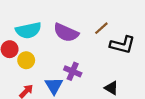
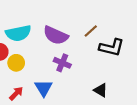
purple cross: (73, 71) -> (62, 63), moved

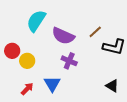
cyan semicircle: (18, 33) -> (36, 21), moved, turned 135
black triangle: (101, 90) -> (112, 86), moved

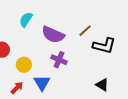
cyan semicircle: (36, 21) -> (26, 20), size x0.7
yellow circle: (27, 61) -> (24, 65), moved

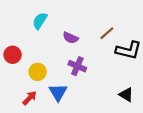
purple semicircle: (53, 35) -> (71, 38), size x0.6

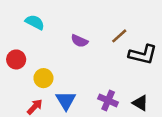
cyan semicircle: (40, 21) -> (35, 22), moved, turned 84
purple cross: (77, 66) -> (108, 100), moved

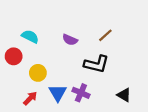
cyan semicircle: (35, 22) -> (30, 36), moved
black L-shape: (143, 55) -> (96, 64), moved
purple cross: (108, 100) -> (81, 93), moved

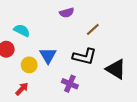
purple semicircle: (70, 40) -> (67, 13), moved, turned -40
blue triangle: (58, 93) -> (48, 55), moved
black triangle: (124, 95) -> (116, 69), moved, size x1.5

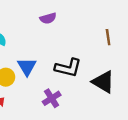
brown line: (93, 29) -> (108, 37), moved, turned -56
purple cross: (70, 84) -> (52, 98), turned 35

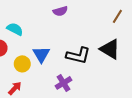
brown line: (108, 37) -> (117, 16), moved, turned 40
black triangle: (103, 82) -> (110, 49), moved

